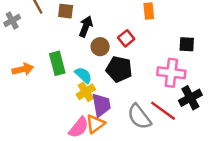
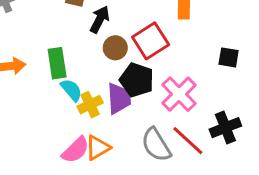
red square: (126, 38) -> (151, 41), size x1.6
pink cross: (171, 73) -> (179, 94), moved, turned 32
cyan semicircle: (83, 75) -> (71, 90), moved
purple trapezoid: (101, 105) -> (119, 98), moved

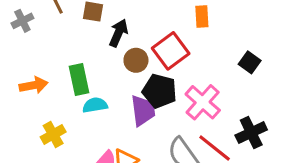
black square: (229, 57) -> (250, 62), turned 30
cyan semicircle: (71, 90) -> (95, 105), turned -55
yellow cross: (90, 105) -> (53, 134), moved

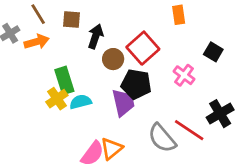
orange rectangle: (202, 16) -> (179, 15), moved
orange arrow: (34, 85) -> (37, 42), moved
pink cross: (203, 102) -> (184, 75), moved, size x0.7
yellow cross: (53, 134) -> (57, 99), moved

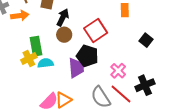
brown circle: (113, 59) -> (64, 35), moved
pink cross: (184, 75) -> (118, 71), moved

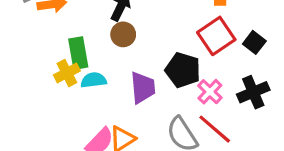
red square: (96, 30) -> (216, 36), moved
black pentagon: (87, 56) -> (183, 70), moved
black cross: (145, 85) -> (253, 92), moved

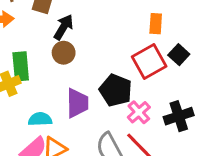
black square: (254, 42) -> (179, 55), moved
cyan semicircle: (94, 80) -> (40, 119), moved

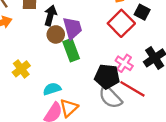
green rectangle: (21, 66) -> (71, 50), moved
black pentagon: (116, 90) -> (107, 76), moved
purple trapezoid: (77, 103) -> (72, 28), moved

